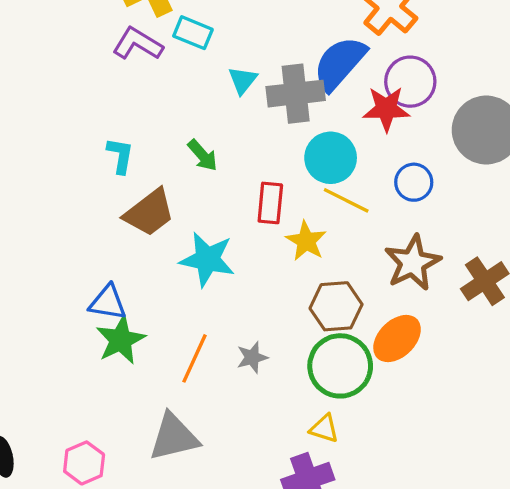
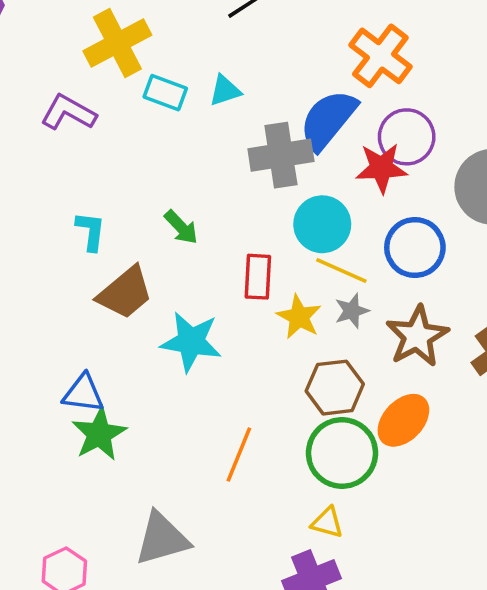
purple L-shape: (138, 44) -> (68, 113), moved
cyan triangle: (243, 80) -> (225, 91), moved, turned 36
blue circle: (414, 182) -> (415, 248), size x1.4
gray star: (252, 357) -> (352, 311), moved
orange line: (194, 358) -> (239, 454), moved

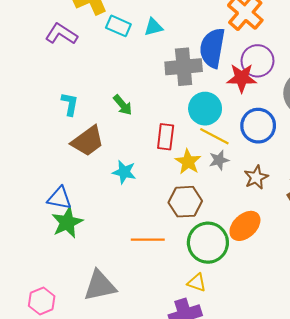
blue semicircle: (328, 120) -> (212, 48), turned -33
brown star: (417, 336) -> (256, 177), size x0.7
cyan star: (191, 342) -> (124, 172), size x0.7
brown hexagon: (335, 388) -> (185, 202), moved
orange line: (239, 454) -> (148, 240), turned 64

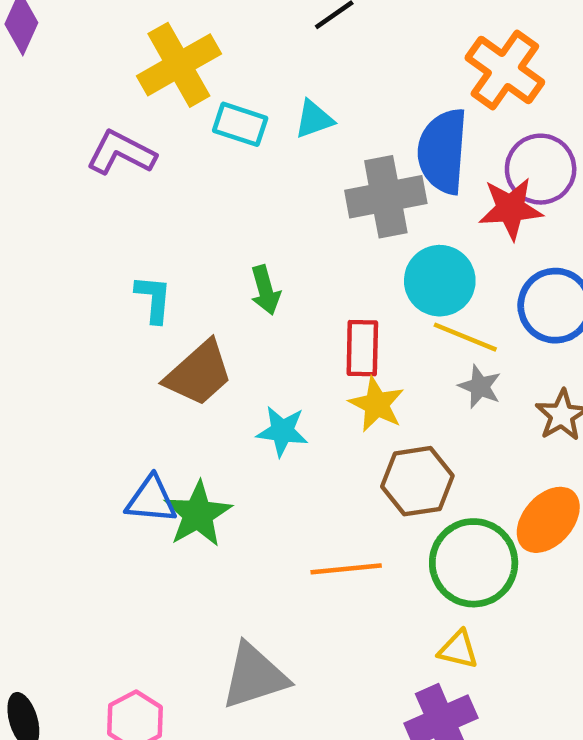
green arrow: (123, 105) -> (265, 290), turned 30
gray star: (219, 160) -> (480, 387), turned -30
yellow star: (188, 162) -> (377, 404), moved
green star: (67, 222) -> (198, 514), moved

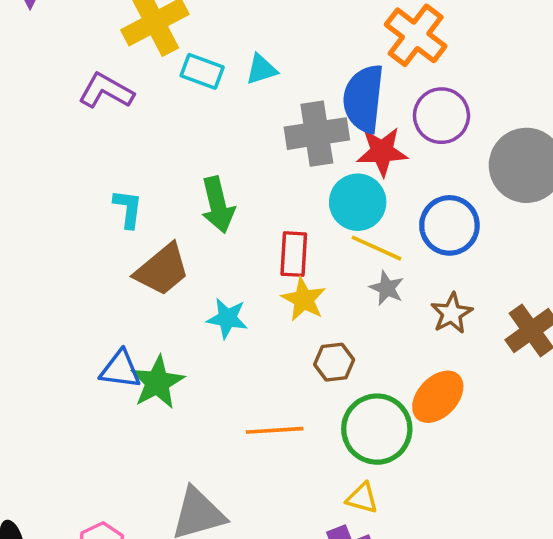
red star: (511, 209) -> (382, 152), moved
green arrow: (265, 290) -> (218, 205), size x1.4
brown hexagon: (417, 481) -> (334, 362), size x0.7

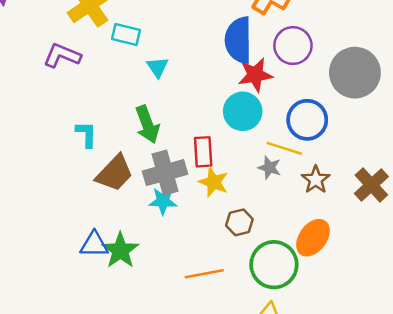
cyan triangle: (261, 69) -> (157, 67), moved, turned -40
gray cross: (317, 134) -> (165, 173), moved
yellow line: (376, 248) -> (284, 148), moved

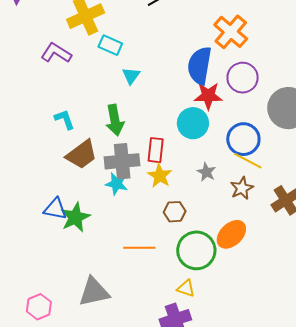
cyan L-shape: (86, 134) -> (65, 119), turned -30
yellow line: (284, 148) -> (248, 161), moved

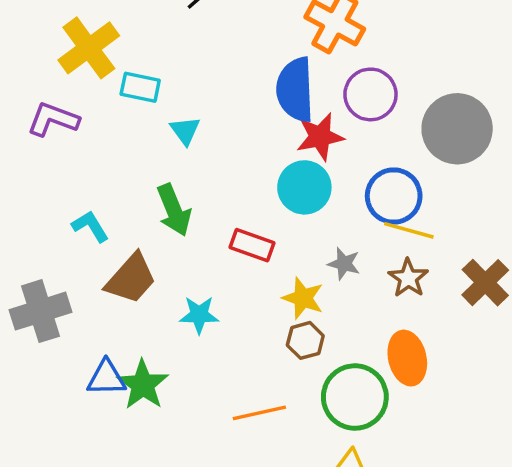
red rectangle: (156, 150) -> (252, 245), turned -65
gray cross: (122, 161) -> (41, 311), moved
yellow star: (160, 176) -> (303, 298), moved
orange ellipse: (231, 234) -> (407, 358), turned -48

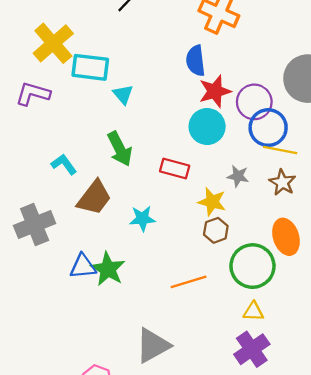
cyan rectangle: (140, 87) -> (90, 67), size x1.4
blue semicircle: (295, 90) -> (196, 61), size x0.7
purple circle: (370, 94) -> (254, 102), moved

